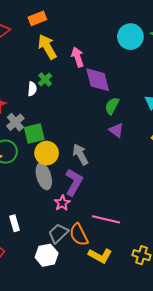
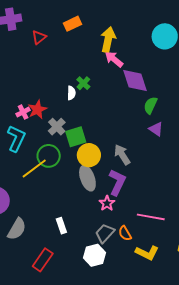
yellow arrow: (47, 47) -> (108, 40), moved, turned 45
pink arrow: (78, 57) -> (114, 59), turned -30
orange semicircle: (79, 235) -> (125, 233), size x0.7

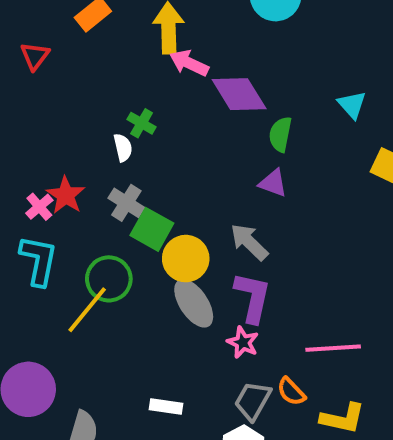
gray cross: (57, 127) -> (126, 203), moved
purple triangle: (156, 129) -> (273, 183), moved
green square: (76, 137) -> (152, 229), turned -30
white rectangle: (61, 226) -> (166, 407), turned -49

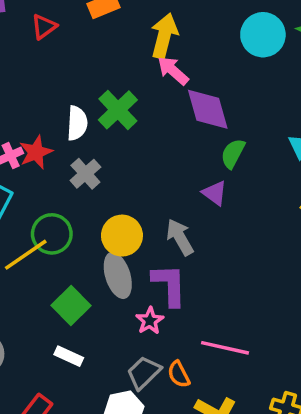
green cross: (142, 123) -> (118, 110), size x1.6
white semicircle: (123, 148) -> (77, 123), moved, size x1.4
green square: (152, 229) -> (71, 305), moved
purple L-shape: (253, 297) -> (169, 285), turned -30

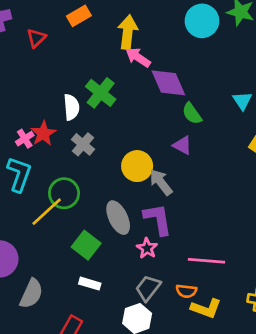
green semicircle: (233, 154) -> (192, 114), turned -55
yellow circle: (122, 236) -> (137, 166), moved
orange semicircle: (179, 374) -> (186, 291), moved, turned -48

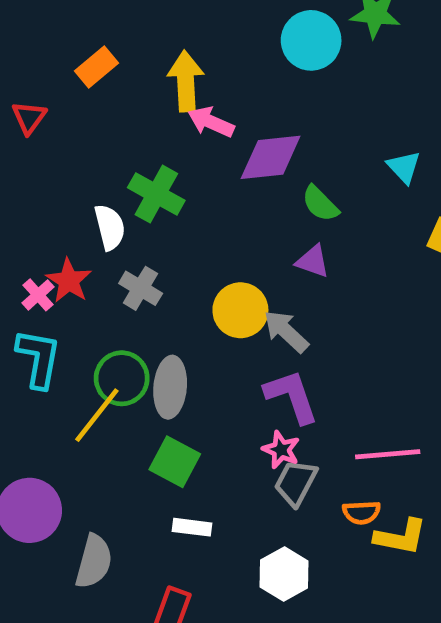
purple diamond: (168, 83) -> (271, 157), turned -63
gray ellipse: (118, 218) -> (170, 387), moved, turned 40
gray trapezoid: (148, 288) -> (296, 483), moved

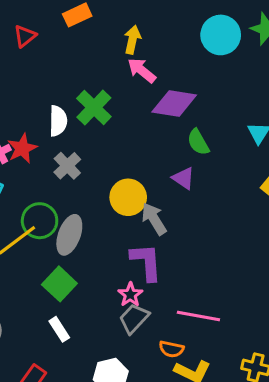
yellow arrow: (186, 81) -> (132, 40), size x0.7
white rectangle: (192, 527) -> (59, 329), turned 35

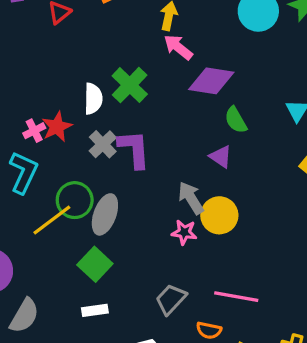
yellow circle: (128, 197) -> (219, 215), moved
purple L-shape: (146, 262) -> (134, 149), moved
pink star: (130, 295) -> (184, 232), moved, turned -30
white rectangle: (59, 329) -> (95, 310), turned -65

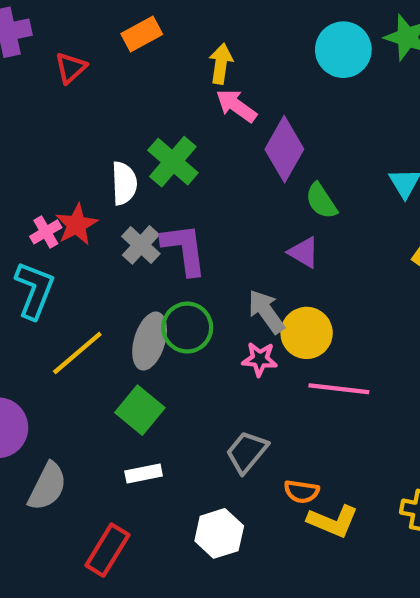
purple diamond: (211, 81) -> (284, 149), turned -66
green circle: (75, 200) -> (187, 328), moved
pink line: (236, 297) -> (339, 389), moved

